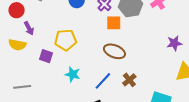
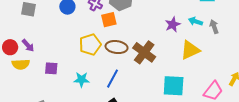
red circle: (17, 10) -> (10, 47), moved
yellow pentagon: (66, 40) -> (90, 45), moved
brown cross: (129, 80) -> (144, 52), moved, size x1.6

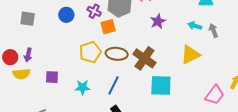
purple star: (173, 25) -> (158, 21), moved
purple arrow: (28, 46) -> (28, 55), turned 56
cyan square: (174, 86) -> (161, 86), moved

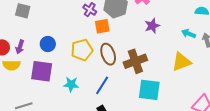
blue circle: (66, 15) -> (48, 44), moved
brown ellipse: (117, 54) -> (108, 54), turned 60
brown cross: (144, 58) -> (135, 61), turned 30
purple square: (52, 77) -> (42, 71), size x1.6

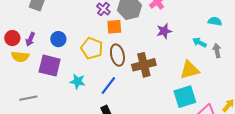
yellow pentagon: (82, 50) -> (92, 48), turned 30
cyan square: (149, 90) -> (185, 97), moved, turned -30

